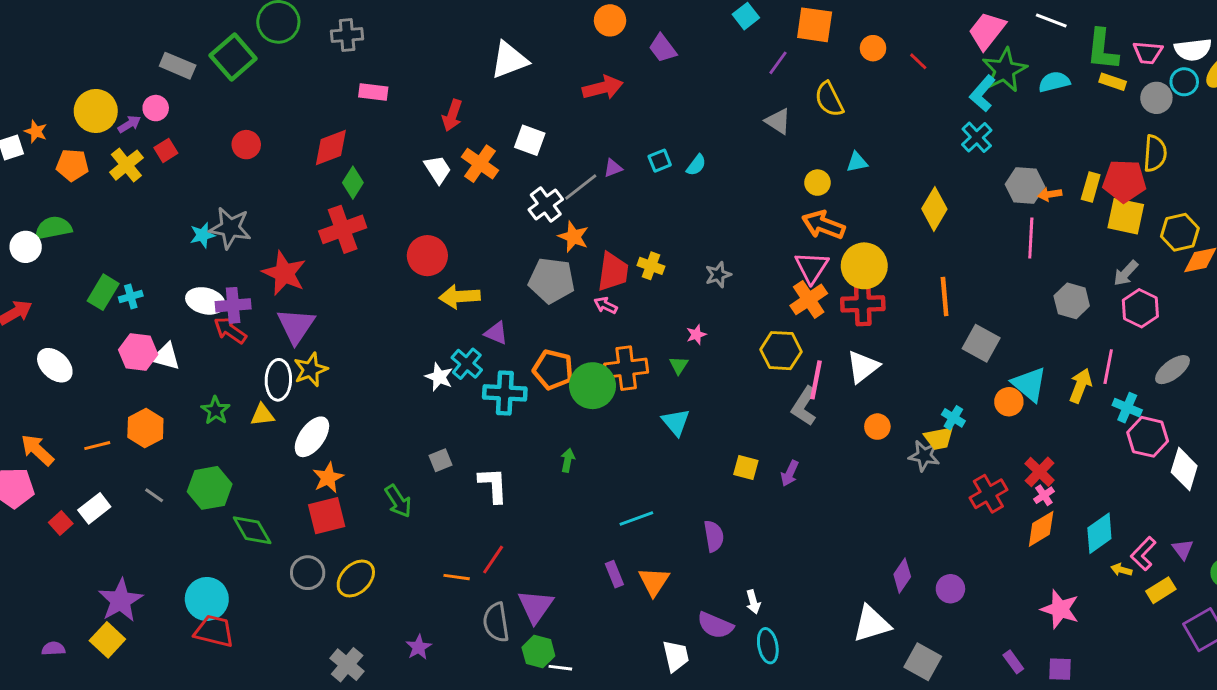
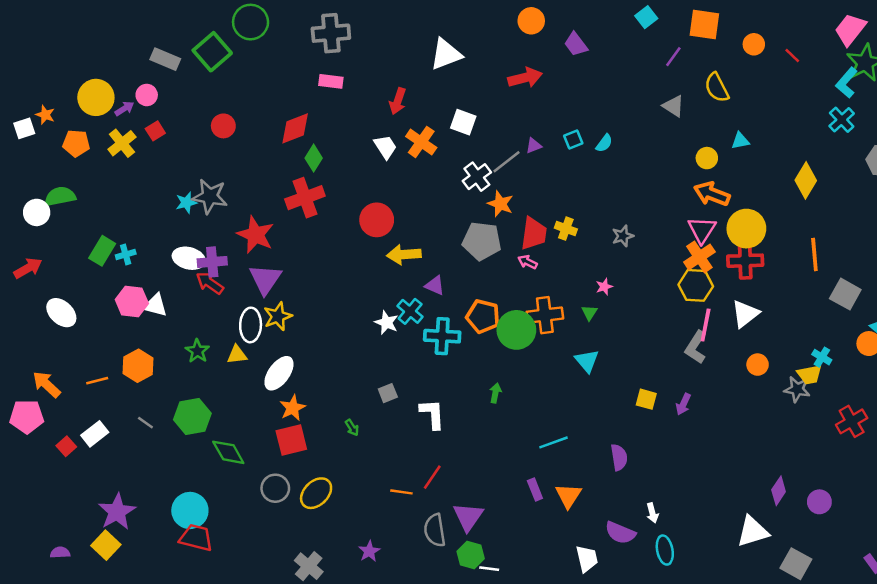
gray cross: (347, 35) -> (331, 33), moved, size x1.4
yellow hexagon: (781, 351) -> (696, 285), moved
green arrow: (398, 501) -> (352, 428), size x0.6

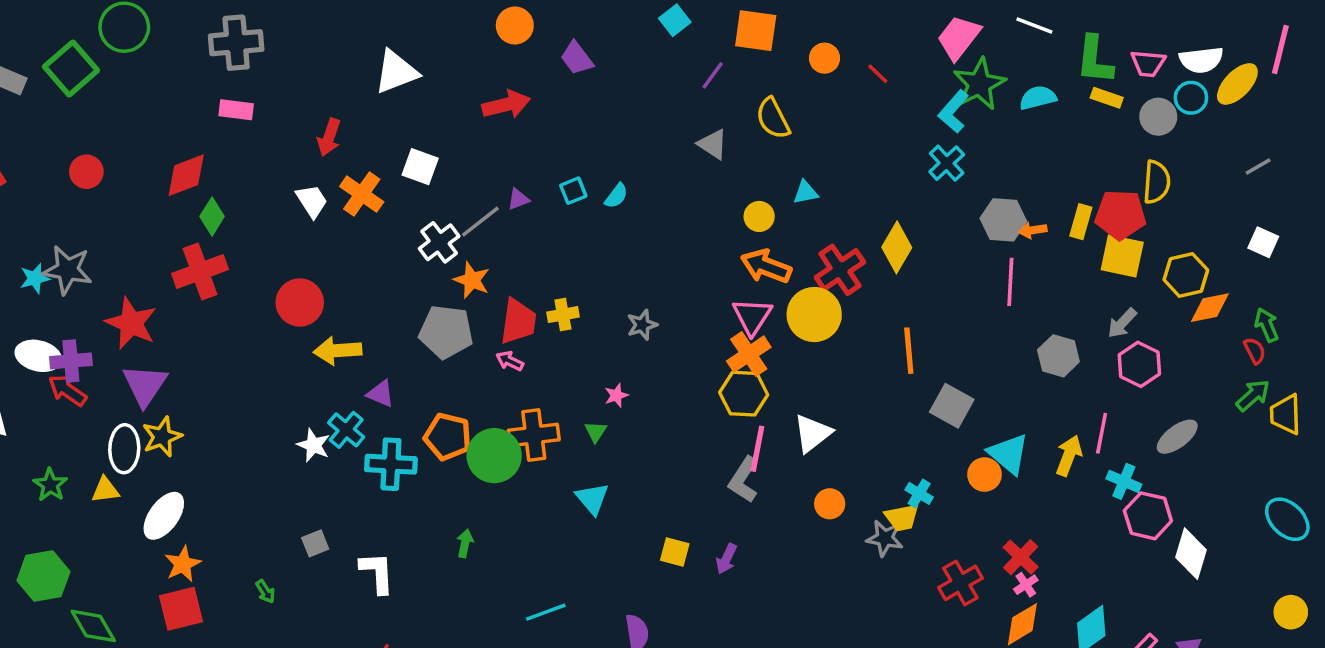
yellow cross: (566, 229) -> (563, 315), turned -30
red cross: (745, 261) -> (840, 270), moved, turned -32

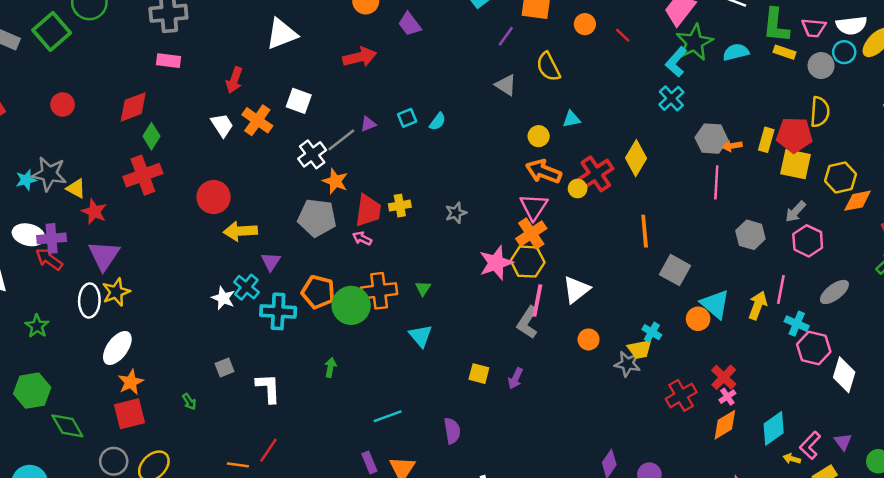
yellow circle: (814, 315) -> (578, 188), moved, size x0.5
red star: (131, 323) -> (94, 212), size x0.7
purple triangle: (381, 394) -> (271, 262), turned 40
pink star: (616, 395) -> (496, 263), moved, size x2.0
yellow triangle: (105, 490) -> (76, 188), moved, turned 35

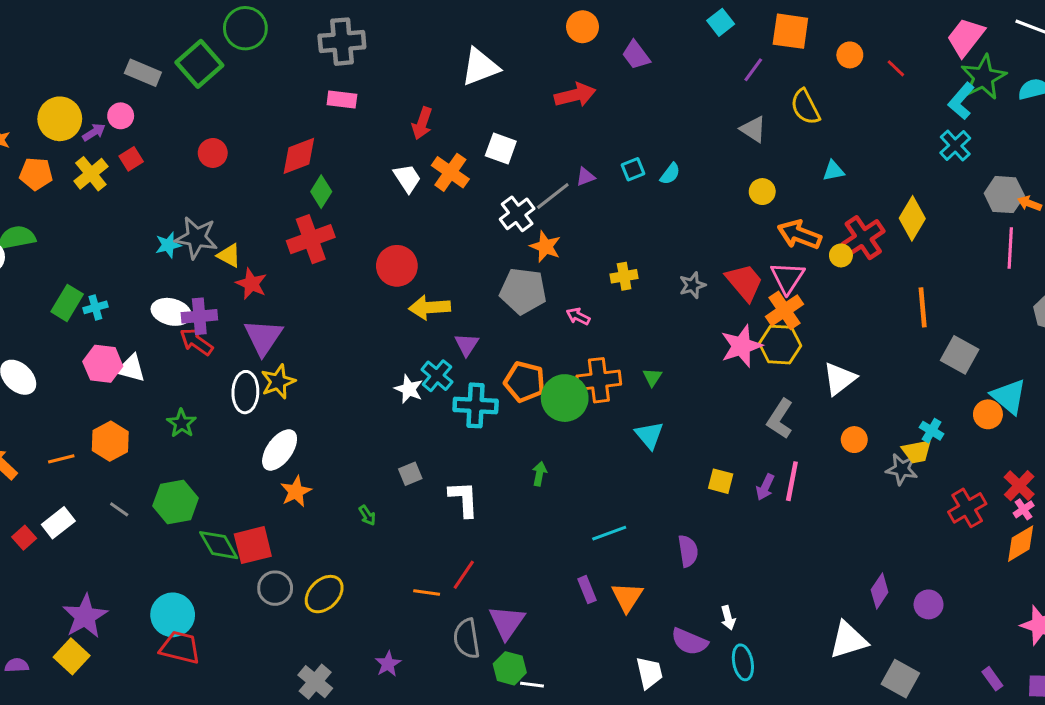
yellow circle: (539, 136) -> (762, 192), moved
orange arrow: (732, 146) -> (1030, 203), turned 30
red trapezoid: (368, 210) -> (744, 282), moved, turned -48
pink line: (537, 301) -> (792, 481), moved
red square: (130, 414) -> (253, 545), moved

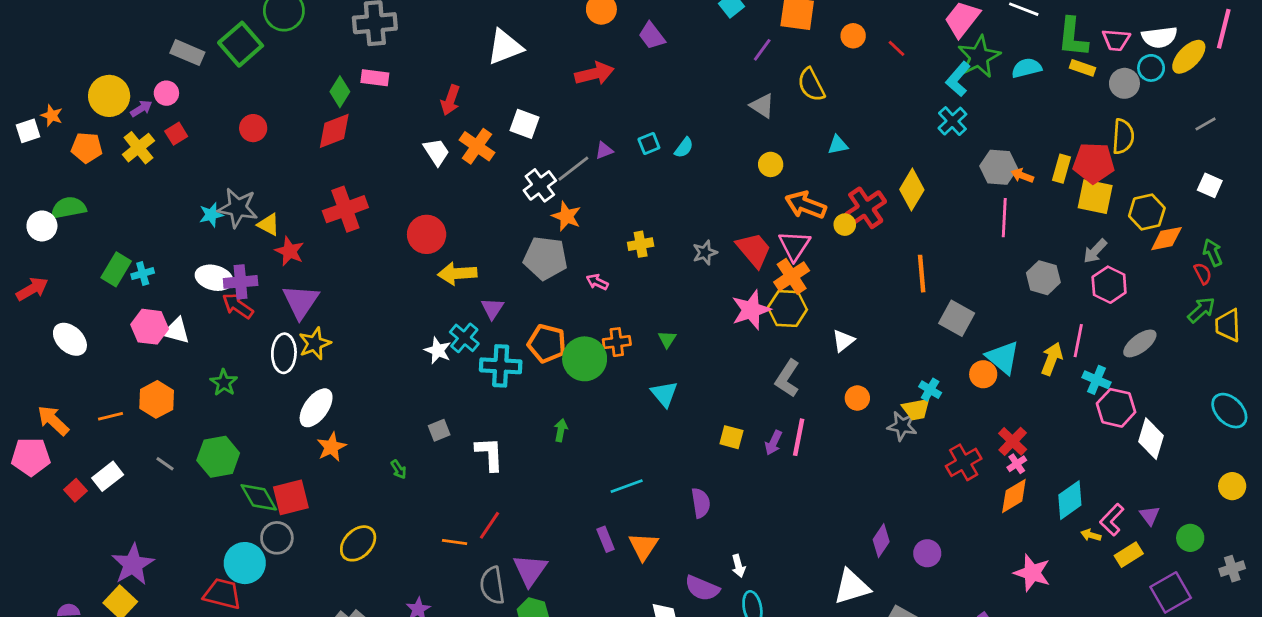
green diamond: (321, 192) -> (340, 92), moved
white triangle: (839, 379) -> (843, 341), size x0.7
orange cross: (599, 380) -> (617, 342), size x0.7
gray circle: (275, 588) -> (277, 538), moved
cyan circle: (173, 615) -> (245, 563), moved

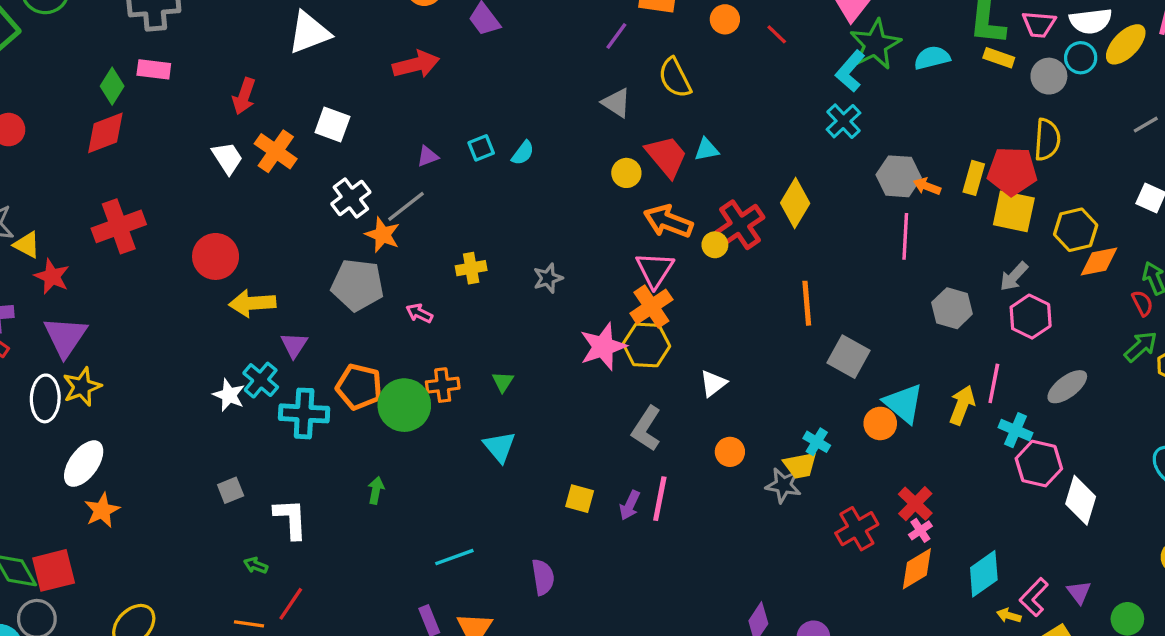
gray line: (573, 169) -> (406, 206), moved
red trapezoid: (754, 250) -> (666, 156), moved
green arrow: (399, 469) -> (256, 565), moved, turned 144

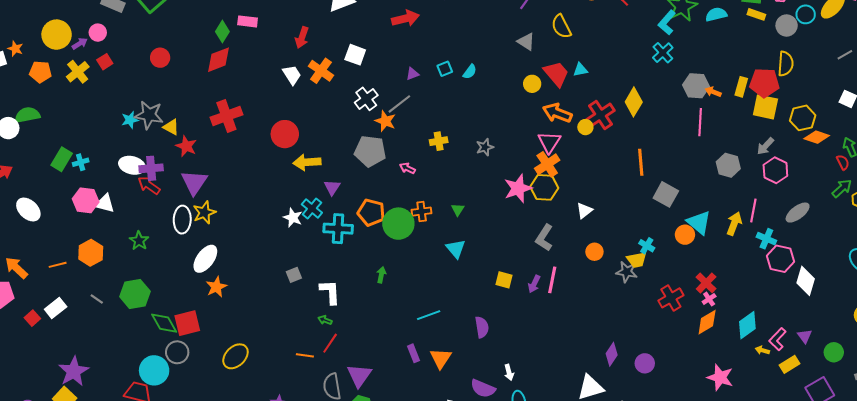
orange diamond: (1099, 261) -> (817, 137), turned 30
green arrow: (256, 565) -> (325, 320), moved

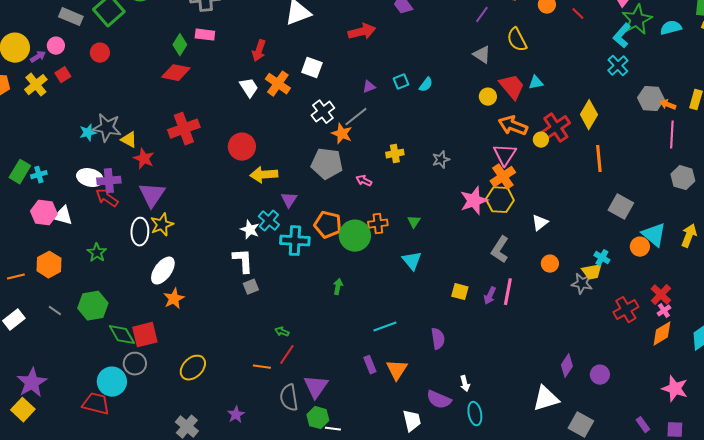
red circle: (160, 58) -> (100, 53), moved
red diamond: (218, 60) -> (176, 73), turned 32
pink line: (700, 122) -> (672, 135), moved
orange line: (641, 162) -> (599, 159), moved
white L-shape: (330, 292) -> (243, 261), moved

